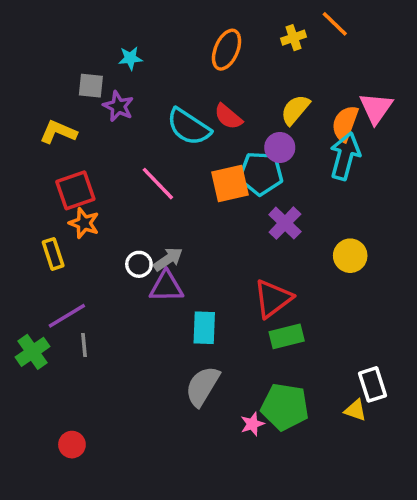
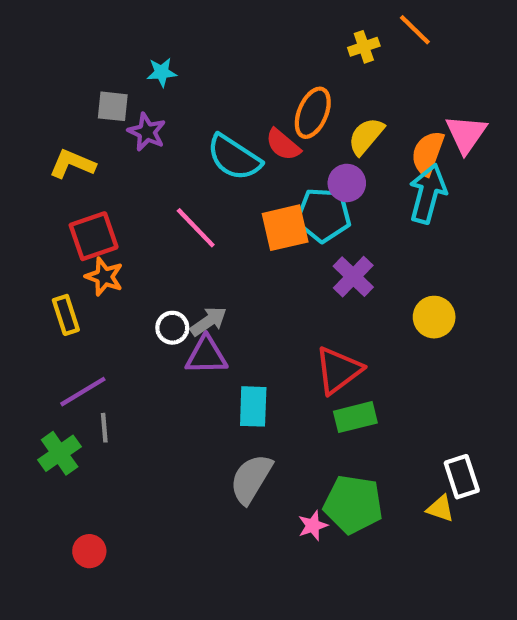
orange ellipse: (227, 50) -> (313, 113), moved
green cross: (32, 352) -> (60, 453), moved

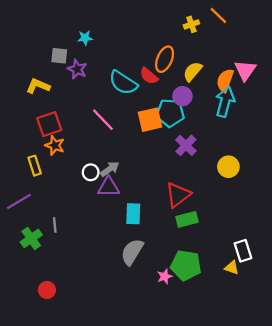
purple line: (83, 392) -> (19, 201), moved

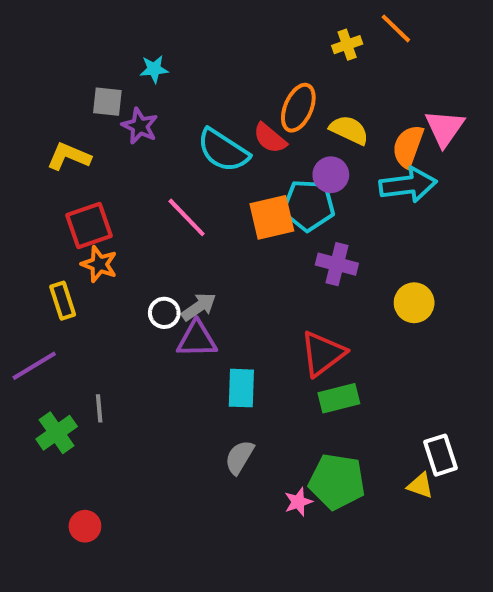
yellow semicircle: (193, 71) -> (349, 130), turned 75
cyan arrow: (225, 102) -> (408, 185), turned 68
purple cross: (186, 145) -> (337, 264), turned -30
gray semicircle: (132, 252) -> (239, 457), size x0.7

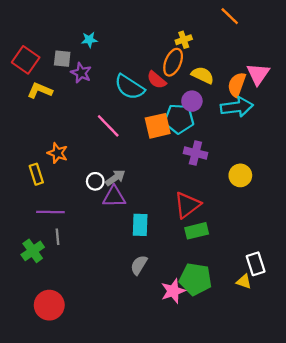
yellow cross: (347, 45) -> (184, 40), moved
red square: (89, 226) -> (26, 60), moved, turned -36
purple line: (34, 366) -> (50, 212), moved, turned 32
pink star: (298, 502) -> (173, 291), size x1.5
red circle: (85, 526) -> (49, 305), size x1.6

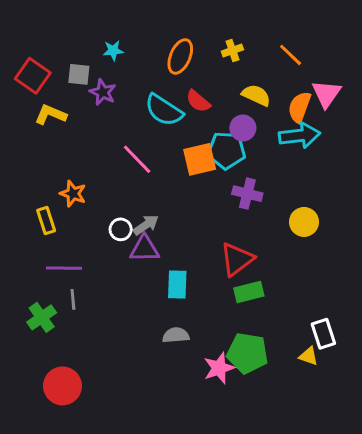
orange line: (230, 16) -> (291, 55), moved
orange ellipse: (173, 62) -> (180, 56), moved
gray semicircle: (139, 265) -> (176, 335), turned 54

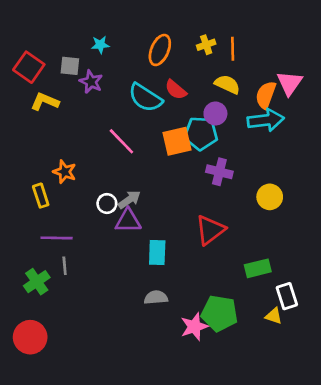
orange line: (291, 55) -> (233, 49), moved, turned 45
green rectangle: (249, 292) -> (258, 268), moved
red circle: (62, 386) -> (30, 337), moved

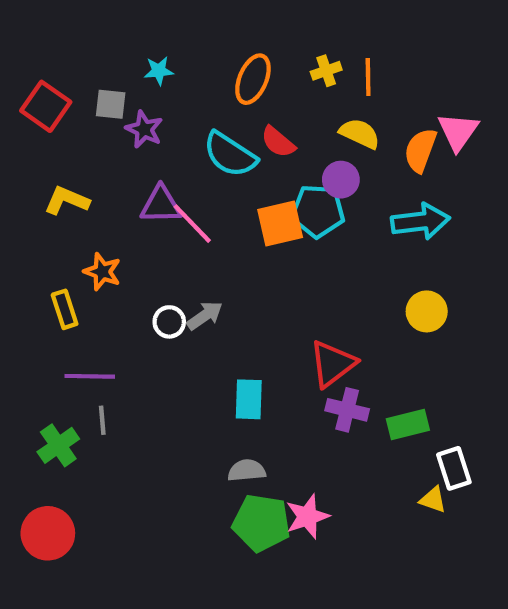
yellow L-shape: (45, 102) -> (67, 201), moved
cyan arrow: (266, 120) -> (420, 221), moved
purple cross: (219, 172) -> (347, 410), moved
purple triangle: (128, 221) -> (161, 205), moved
green pentagon: (219, 313) -> (261, 523), moved

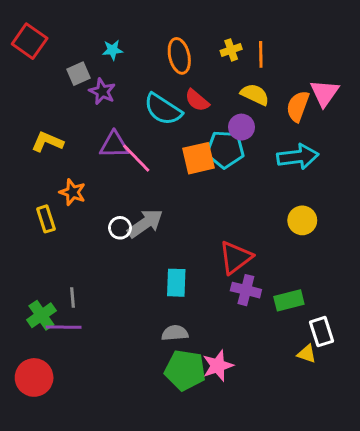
orange ellipse: (253, 79) -> (179, 56), turned -36
gray square: (111, 104) -> (78, 74), turned -30
red square: (46, 106) -> (30, 41), moved
gray arrow: (205, 316) -> (145, 223), size x1.4
purple line: (90, 376) -> (64, 327), moved

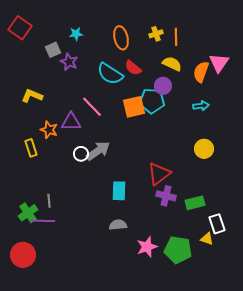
purple triangle: (114, 145) -> (71, 122), moved
cyan arrow: (298, 157) -> (201, 106), size x0.6
green pentagon: (185, 370) -> (178, 250), moved

